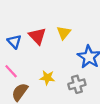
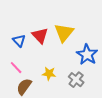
yellow triangle: (64, 33) -> (64, 33), size x1.5
gray cross: (77, 84) -> (76, 80), turned -35

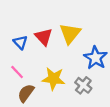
yellow star: (49, 74) -> (54, 79), size x1.5

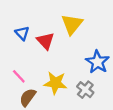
yellow triangle: (70, 33) -> (72, 24), moved
blue triangle: (20, 42) -> (22, 33), moved

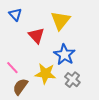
blue triangle: (22, 33) -> (15, 14), moved
blue star: (97, 62) -> (64, 55), moved

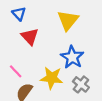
red triangle: (36, 36) -> (30, 37), moved

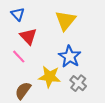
pink line: (16, 71) -> (19, 57), moved

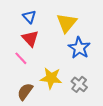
blue triangle: (18, 14) -> (29, 17), moved
blue star: (70, 57) -> (79, 48), moved

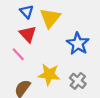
yellow triangle: (67, 23) -> (50, 18), moved

